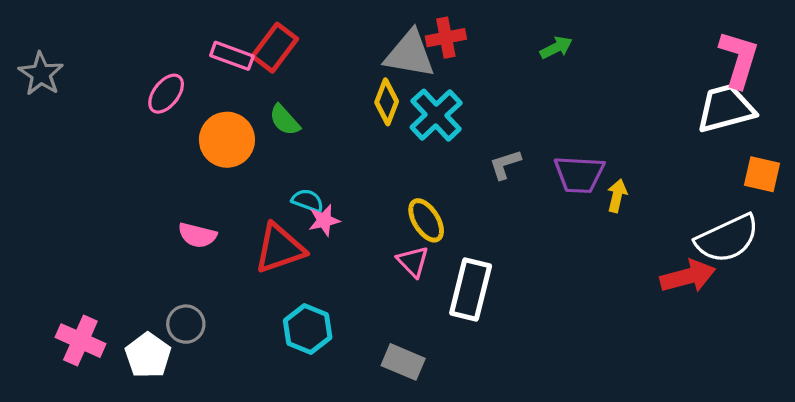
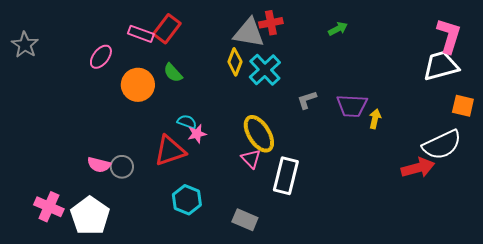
yellow ellipse: (426, 220) -> (259, 134), size x1.4
pink semicircle: (197, 235) -> (99, 165), moved
gray circle: (186, 324) -> (122, 167), moved
white pentagon: (148, 355) -> (90, 216), size x1.4

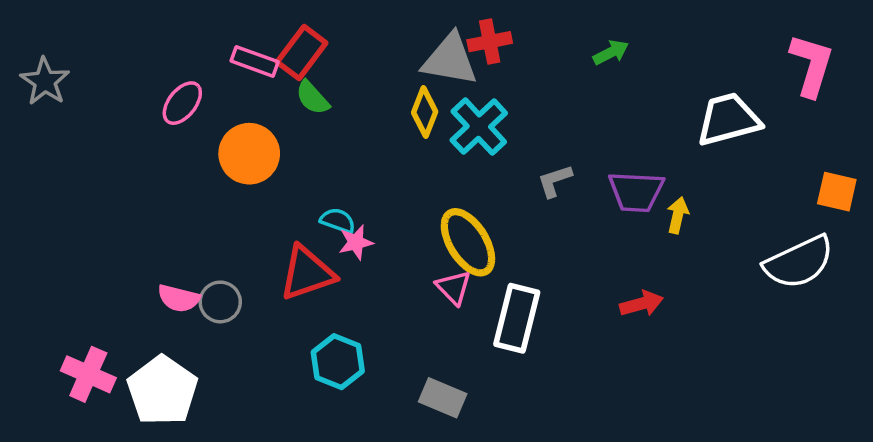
white trapezoid: (441, 66) -> (728, 119), moved
green semicircle: (173, 73) -> (312, 98), moved
red arrow: (418, 168) -> (642, 304), moved, size x0.7

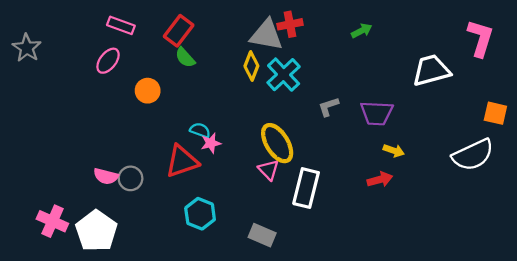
pink rectangle: (255, 61) -> (121, 25), moved
orange circle: (249, 154) -> (148, 91), size x0.7
yellow arrow: (678, 215) -> (394, 151), moved, turned 96

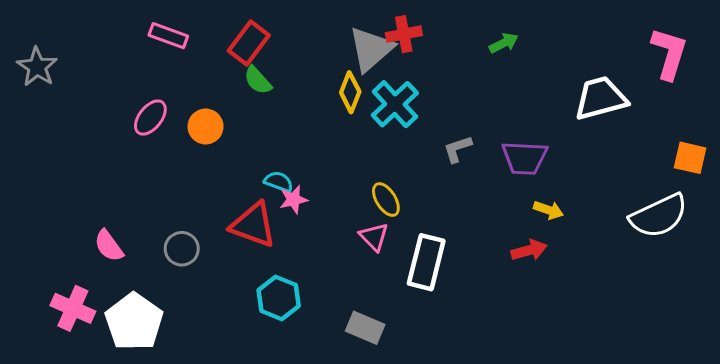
gray triangle: (266, 35) -> (371, 49), turned -51
pink ellipse: (108, 61) -> (150, 118), moved
yellow ellipse: (277, 143) -> (386, 200), size x0.6
red triangle: (182, 161) -> (253, 225), turned 39
pink semicircle: (106, 176) -> (109, 246), moved, turned 40

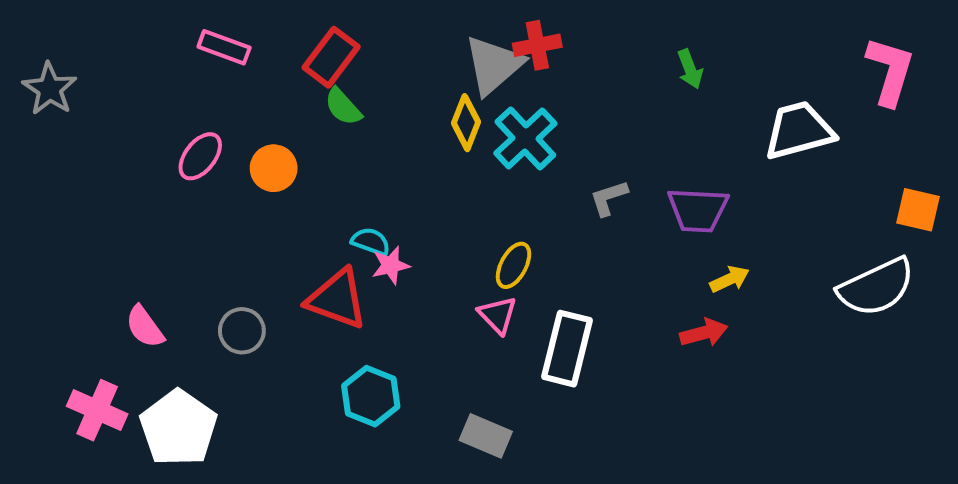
green arrow: (504, 43) -> (690, 69), moved, turned 96
yellow ellipse: (386, 200) -> (513, 265), turned 60
yellow arrow: (548, 210) -> (730, 279), turned -44

